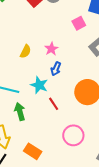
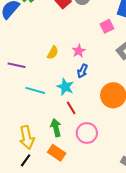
red line: (54, 104) -> (71, 108), moved
green arrow: (20, 112) -> (56, 128), moved
pink circle: (73, 135) -> (87, 133), moved

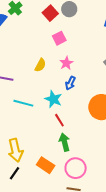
pink square: (107, 26) -> (59, 38), moved
green arrow: (56, 128) -> (64, 142), moved
pink circle: (87, 133) -> (76, 168), moved

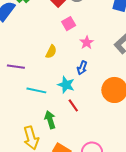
pink star: (66, 63) -> (87, 43), moved
green arrow: (64, 142) -> (50, 120), moved

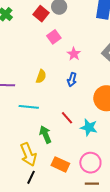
yellow semicircle: (51, 52) -> (41, 76), moved
cyan star: (66, 85) -> (89, 127), moved

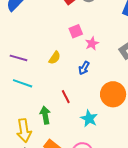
pink square: (54, 37) -> (76, 31), moved
cyan line: (29, 107) -> (23, 83), moved
red line: (67, 118) -> (66, 97), moved

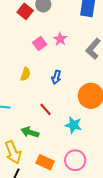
pink star: (92, 43) -> (60, 39), moved
green arrow: (45, 115) -> (30, 132), turned -48

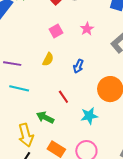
pink square: (40, 43) -> (56, 31), moved
cyan star: (73, 125) -> (89, 116), turned -30

